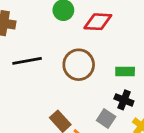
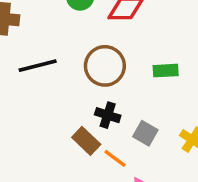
black cross: (124, 100) -> (108, 115), moved

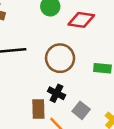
brown rectangle: (86, 141) -> (38, 109), turned 36

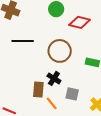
gray square: (81, 110) -> (72, 94), turned -32

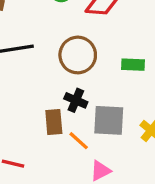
gray square: (72, 94) -> (109, 120), size x1.5

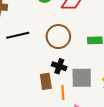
orange line: (79, 141) -> (63, 92), turned 48

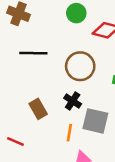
brown rectangle: (46, 81) -> (38, 109), moved, turned -35

